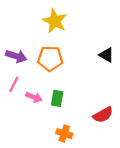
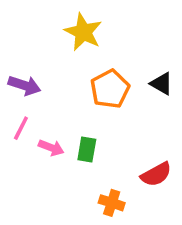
orange pentagon: (50, 58) -> (110, 89), moved, turned -30
orange cross: (64, 134) -> (112, 203), moved

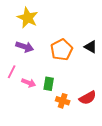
yellow star: (83, 32) -> (28, 18), moved
purple arrow: (24, 85) -> (25, 47), moved
orange cross: (112, 203) -> (63, 101), moved

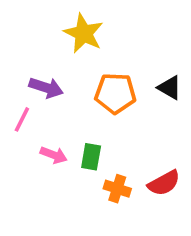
yellow star: (28, 18) -> (84, 33), moved
orange pentagon: (62, 50) -> (115, 93), turned 30
pink line: (12, 72) -> (22, 119), moved

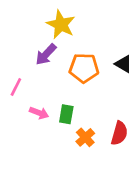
purple arrow: (46, 88) -> (46, 54), moved, turned 115
red semicircle: (164, 183) -> (119, 133), turned -45
orange cross: (117, 189) -> (85, 137), turned 30

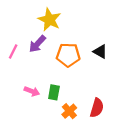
pink line: (16, 87) -> (13, 52), moved

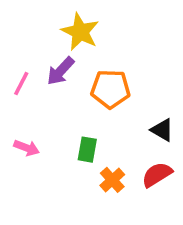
black triangle: (100, 52) -> (162, 130), moved
pink arrow: (32, 91) -> (27, 148), moved
red semicircle: (97, 108) -> (157, 175), turned -138

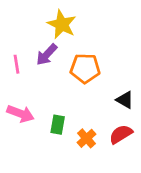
pink line: (21, 84) -> (16, 64), turned -36
pink arrow: (27, 148) -> (21, 114), size x1.4
green rectangle: (87, 150) -> (58, 125), moved

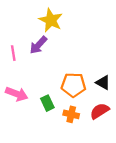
orange pentagon: (85, 68) -> (73, 85), moved
green rectangle: (58, 125) -> (47, 103), turned -35
orange cross: (86, 138) -> (71, 114), turned -35

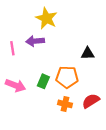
purple arrow: (38, 45) -> (35, 41), turned 42
black triangle: (103, 83) -> (88, 53), moved, turned -32
green rectangle: (47, 103) -> (43, 81), moved, turned 48

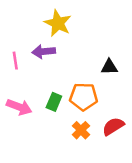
orange cross: (65, 104) -> (81, 130), turned 32

